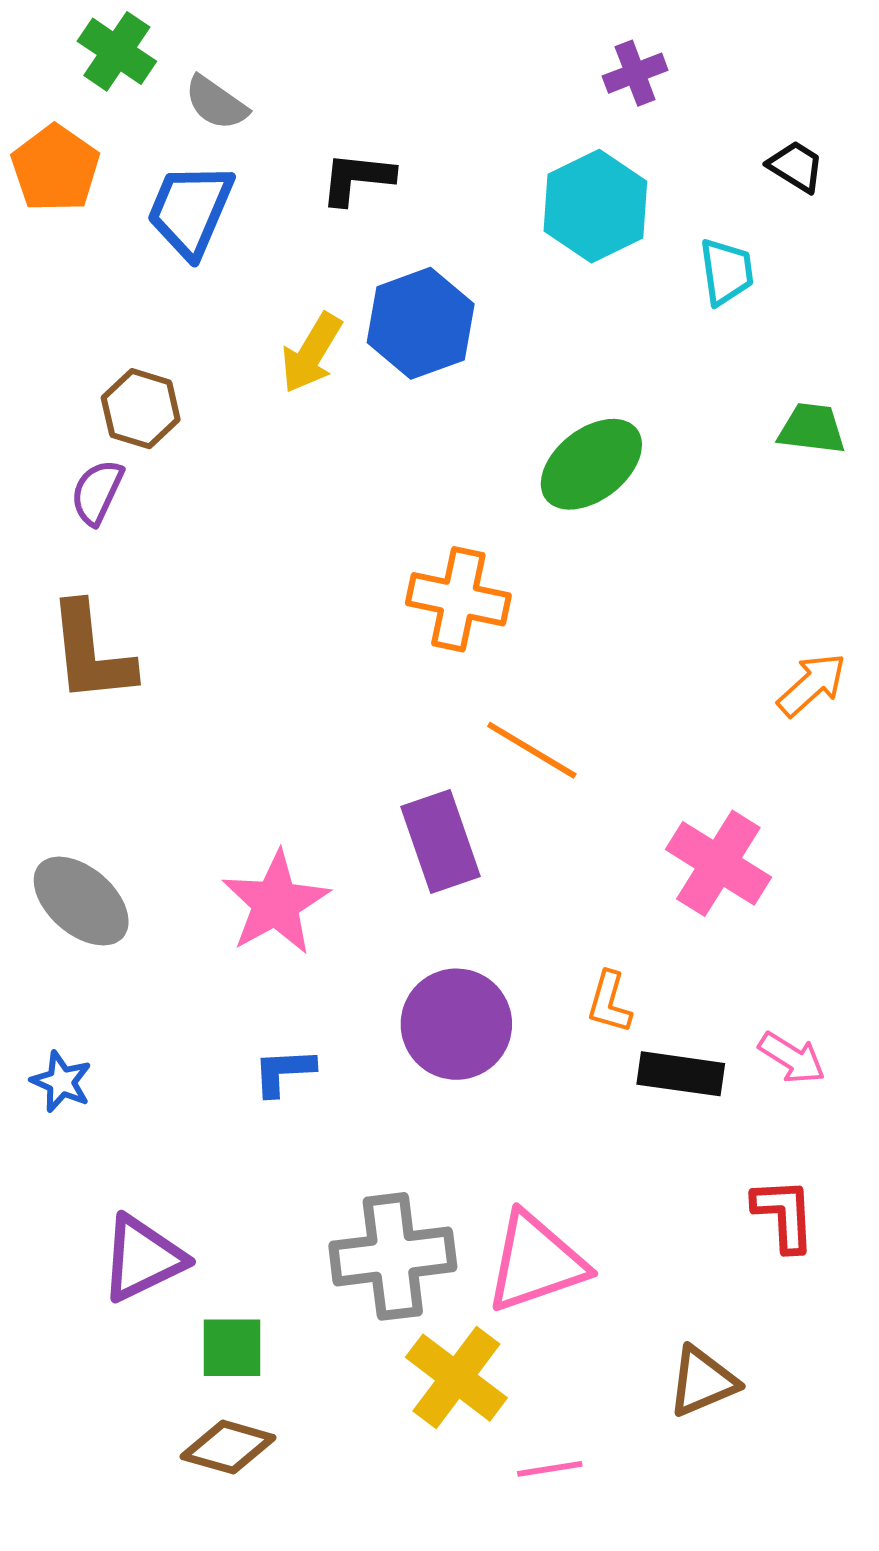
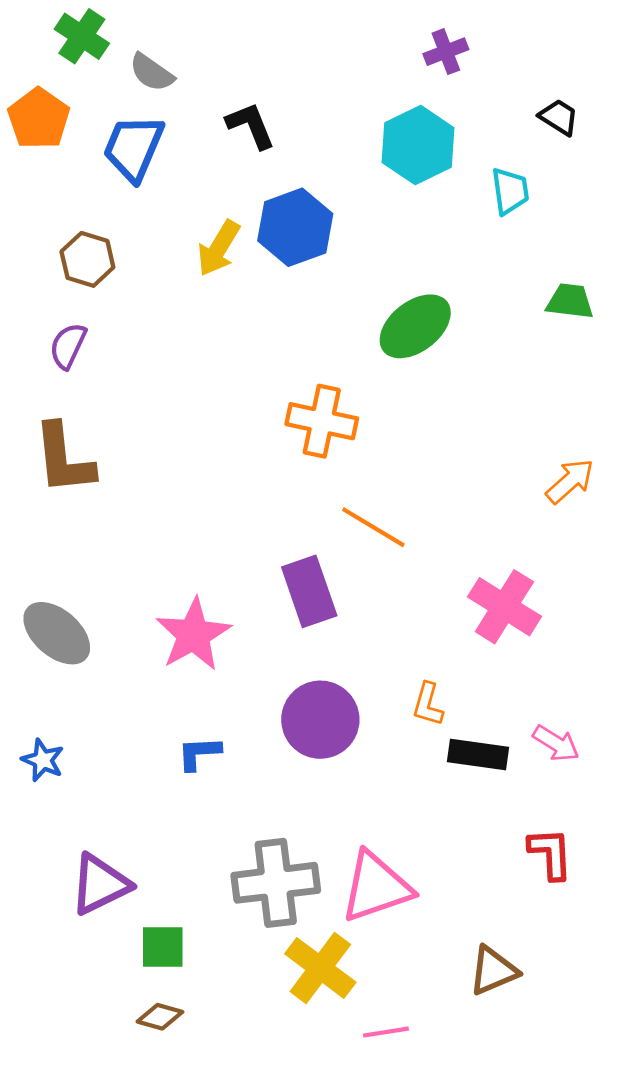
black L-shape: (357, 178) -> (251, 126), turned 62
brown hexagon: (141, 409) -> (87, 259), moved
brown diamond: (228, 1447) -> (160, 1017), size x0.7

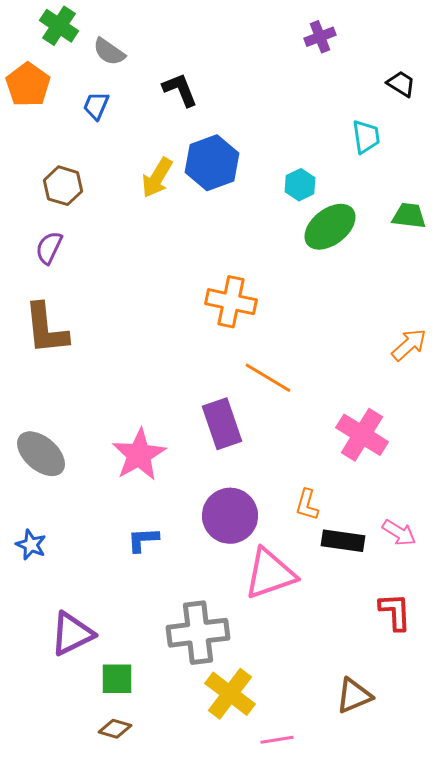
cyan hexagon: (418, 145) -> (300, 185), moved, size x0.6
blue trapezoid: (133, 148) -> (96, 106), size x0.6
green ellipse: (415, 326) -> (330, 227), moved
pink triangle: (376, 887) -> (270, 574), moved

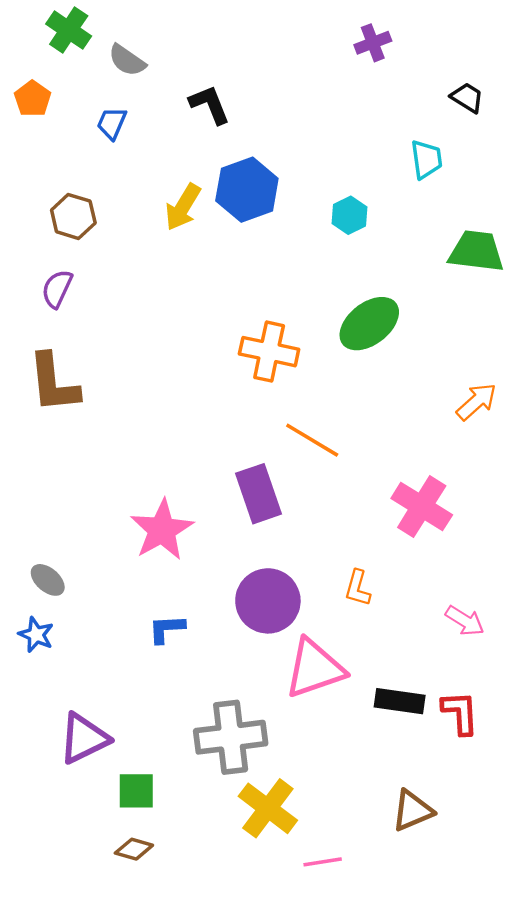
orange pentagon: (28, 85) -> (33, 99), size x0.7
green trapezoid: (409, 216) -> (476, 251), size x1.4
green ellipse: (330, 227) -> (369, 324), moved
gray ellipse: (41, 454) -> (48, 580), moved, size x0.6
black rectangle: (343, 541) -> (400, 701), moved

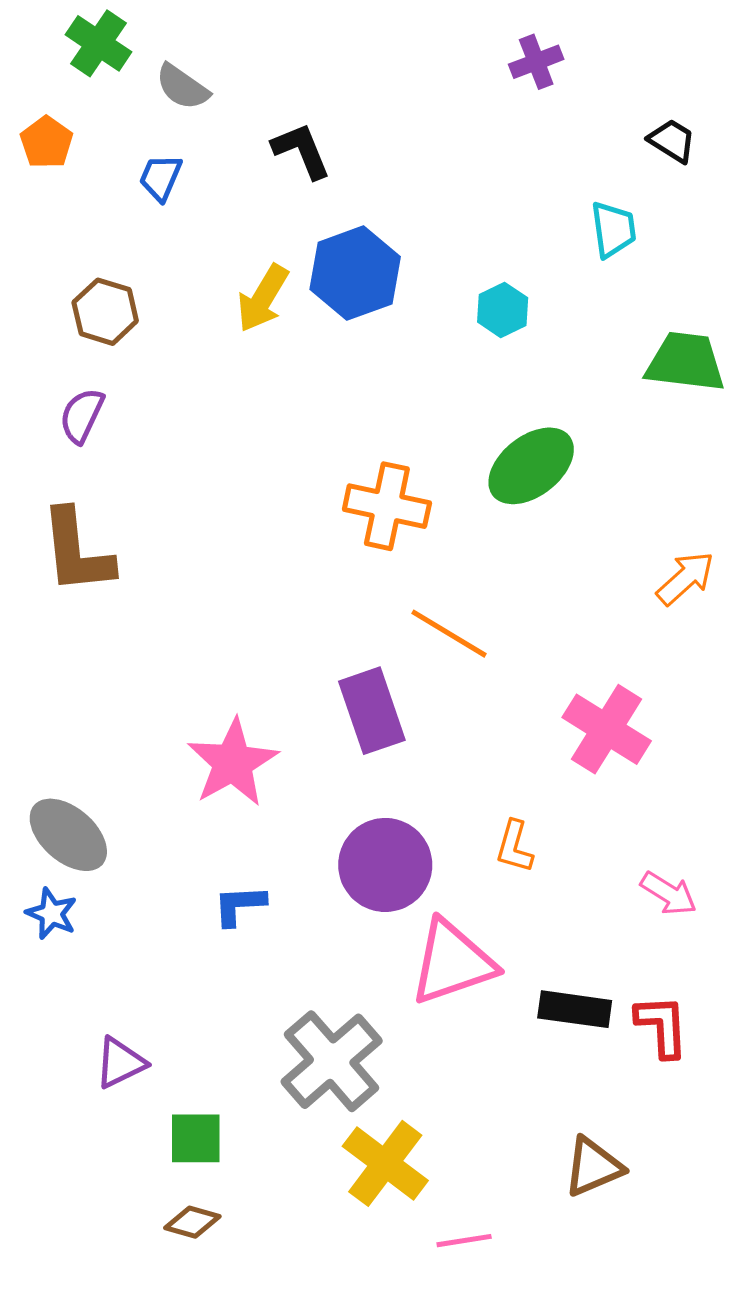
gray ellipse: (48, 580) -> (68, 835), size x1.6
gray cross: (231, 737) -> (332, 1061), turned -34
purple triangle: (84, 738) -> (120, 1063), size x0.7

